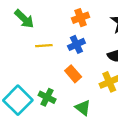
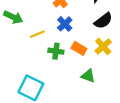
orange rectangle: (73, 74) -> (79, 48), moved
green cross: (47, 97) -> (56, 51), moved

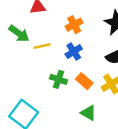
yellow line: (37, 34) -> (42, 46), moved

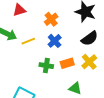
orange rectangle: (84, 81) -> (67, 63), turned -48

